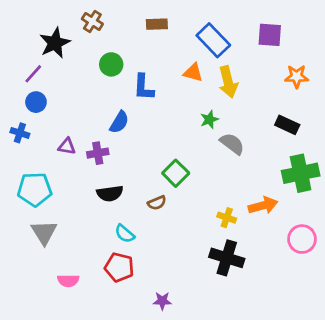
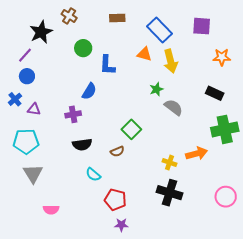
blue cross: (20, 133) -> (15, 99), turned 32
purple triangle: (67, 146) -> (34, 109), moved
pink circle: (302, 239) -> (226, 197), moved
red pentagon: (119, 267) -> (115, 200), moved

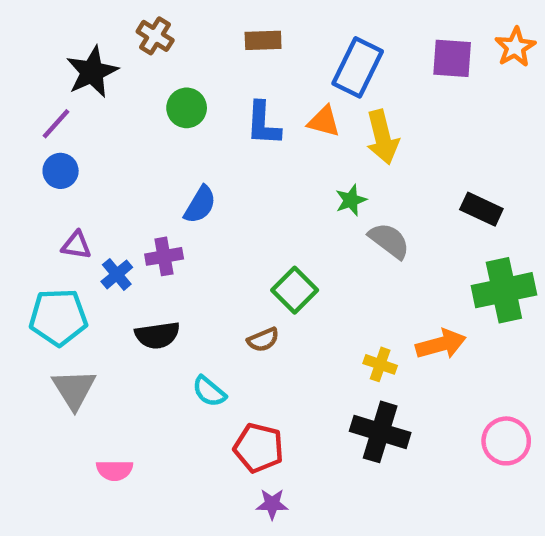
blue rectangle: (159, 30) -> (358, 67), turned 70
orange star: (222, 57) -> (515, 47), moved, turned -30
blue L-shape: (107, 65) -> (263, 124), moved
blue cross: (15, 99) -> (117, 274), moved
black semicircle: (82, 144) -> (157, 335), moved

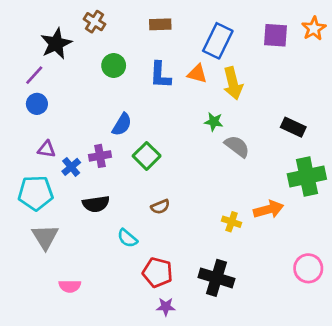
green star: (351, 200) -> (214, 122), turned 30
green square: (295, 290) -> (147, 156), moved
black cross: (380, 432) -> (216, 278), moved

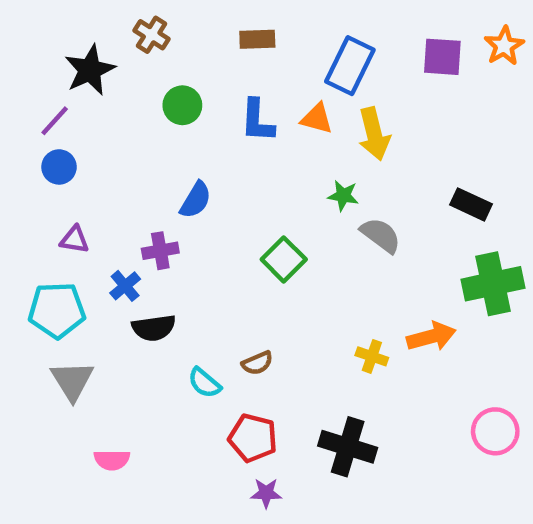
green square: (147, 156) -> (284, 259), moved
blue cross: (71, 167) -> (125, 286), moved
brown semicircle: (160, 207) -> (257, 363), moved

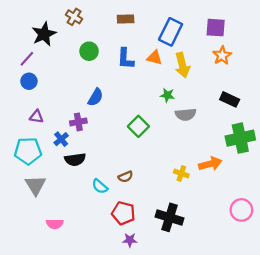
orange star: (504, 46) -> (222, 55), moved
gray semicircle: (381, 235) -> (186, 114), turned 138

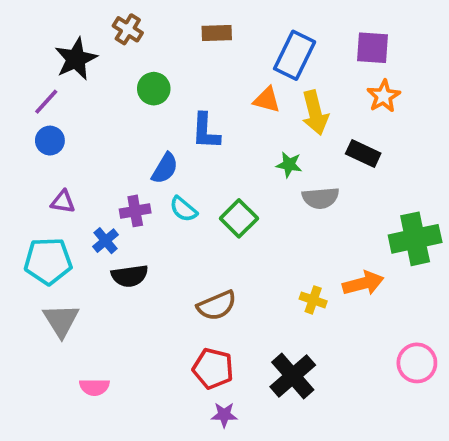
blue L-shape: (126, 59) -> (206, 131), moved
black rectangle: (230, 99) -> (363, 154), moved
brown semicircle: (126, 177) -> (217, 306), size x1.5
cyan semicircle: (100, 186) -> (183, 209), moved
black cross: (170, 217) -> (293, 376), turned 32

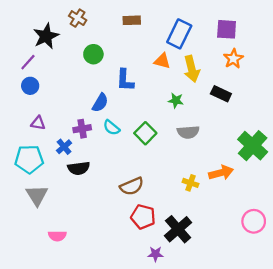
gray semicircle: (321, 198) -> (188, 132), moved
green cross: (415, 239) -> (253, 146), turned -36
red pentagon: (213, 369) -> (143, 217), moved
purple star: (224, 415) -> (155, 254), moved

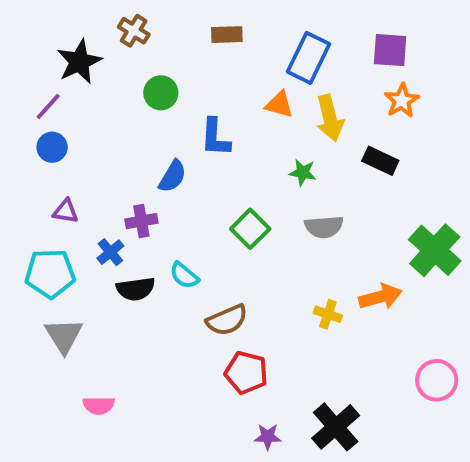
cyan semicircle: (111, 128) -> (184, 275), moved
black cross: (178, 229) -> (336, 427), moved

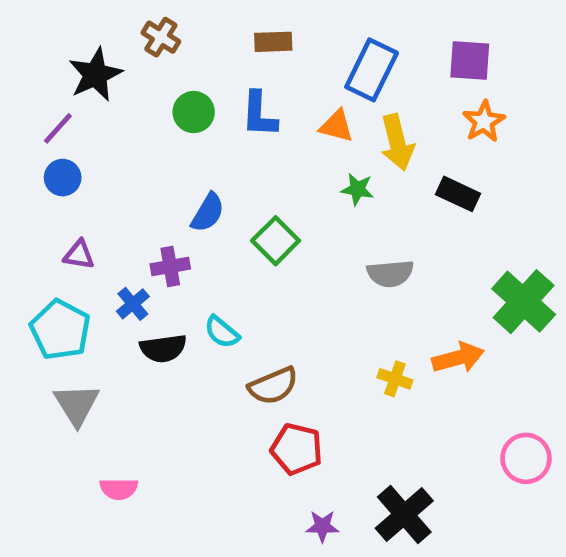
blue L-shape: (215, 137) -> (259, 114), moved
green star: (303, 172) -> (357, 189), moved
green square: (250, 229) -> (276, 241), moved
cyan pentagon: (50, 273) -> (60, 330), turned 30

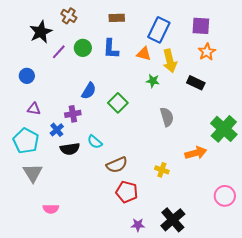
purple line: (58, 128) -> (59, 52), moved
gray semicircle: (390, 273) -> (167, 117), turned -102
yellow cross: (395, 379) -> (162, 170), moved

